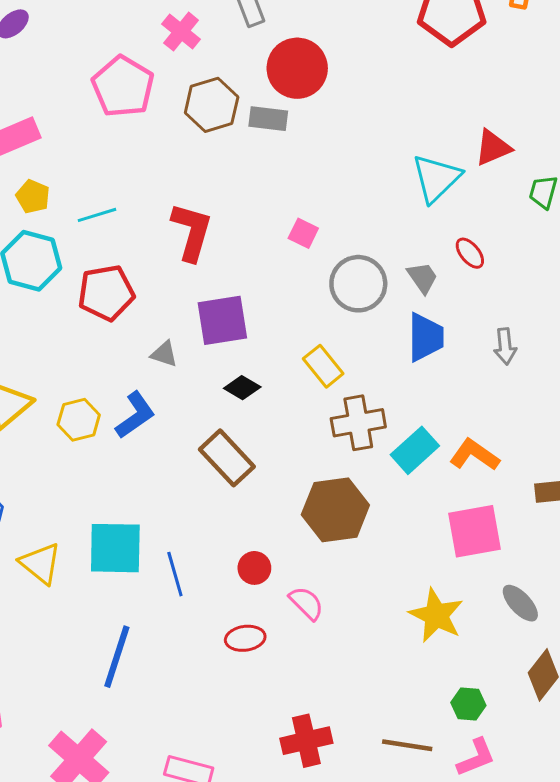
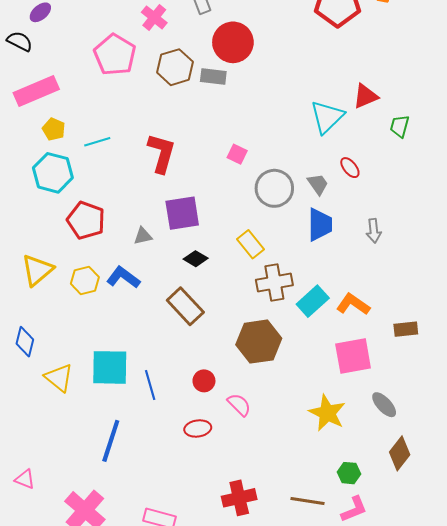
red pentagon: (106, 293) -> (86, 220), moved, turned 30
gray triangle: (164, 354) -> (143, 236), turned -30
blue L-shape: (135, 415) -> (123, 277), turned -108

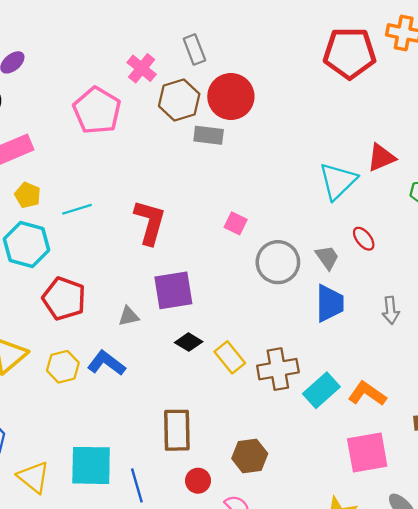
brown hexagon: (175, 67) -> (179, 100), moved
yellow rectangle: (251, 244) -> (230, 357), moved
brown rectangle: (185, 306) -> (177, 430), moved, turned 42
brown hexagon: (259, 342) -> (250, 456), moved, size x0.7

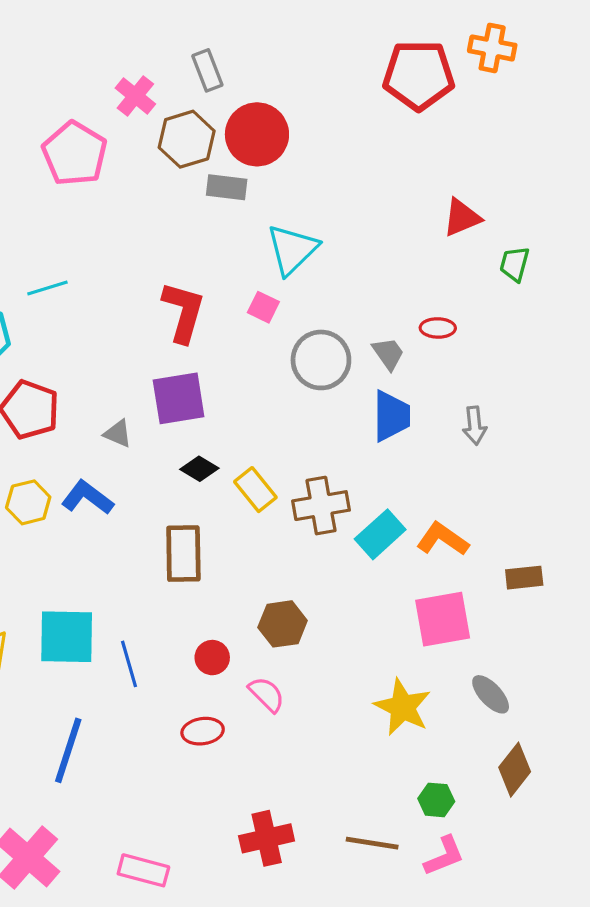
cyan triangle: (338, 181) -> (292, 250), moved
red L-shape: (150, 222) -> (183, 312), moved
red ellipse: (364, 239) -> (438, 328), turned -50
gray triangle: (129, 316) -> (118, 434), turned 35
brown rectangle: (177, 430) -> (183, 554), moved

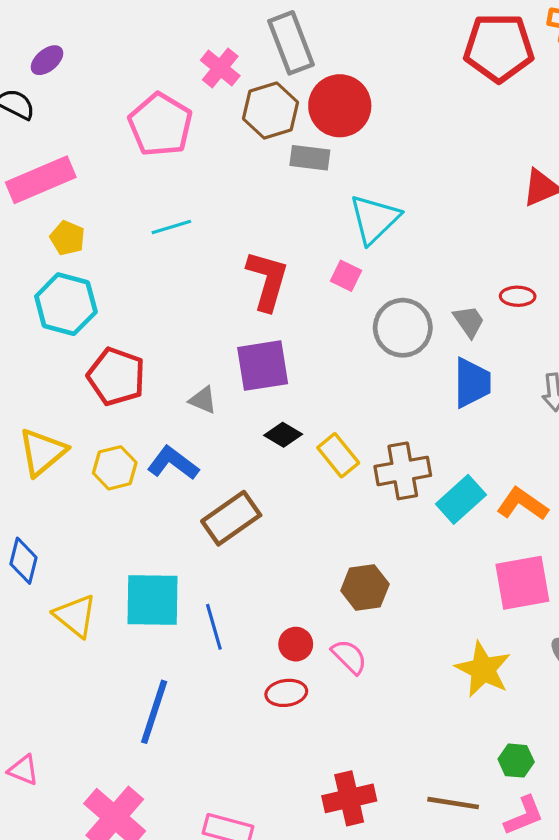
gray rectangle: (207, 70) -> (291, 43), size x1.5
cyan line: (47, 288) -> (171, 227), moved
brown rectangle: (183, 554) -> (231, 518), moved, turned 56
red circle: (212, 658) -> (296, 644), moved

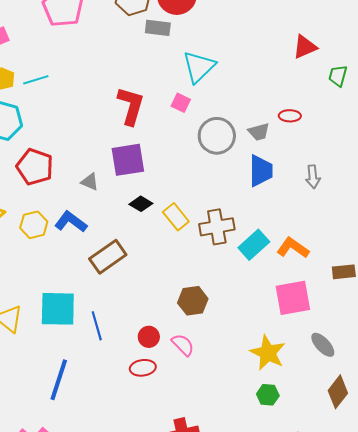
cyan line: (171, 227) -> (36, 80), moved
gray trapezoid: (469, 321) -> (259, 132), turned 110
green hexagon: (516, 761) -> (268, 395), moved

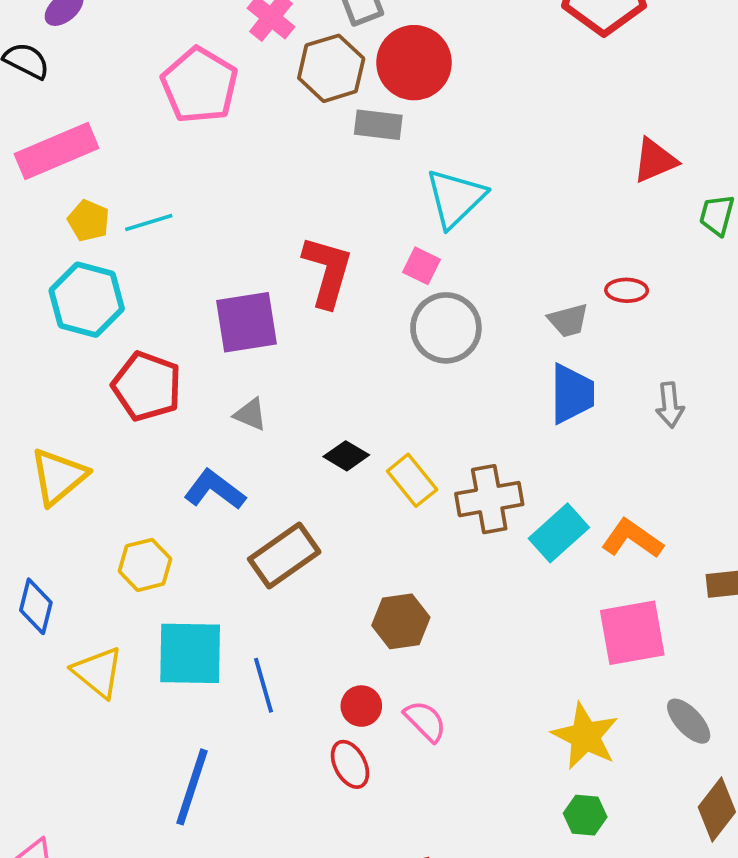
gray circle: (217, 136) -> (446, 328), moved
purple square: (128, 160) -> (247, 322), moved
yellow hexagon: (34, 225) -> (145, 565), moved
brown hexagon: (193, 301) -> (401, 621), moved
red ellipse: (143, 368) -> (350, 764), turned 70

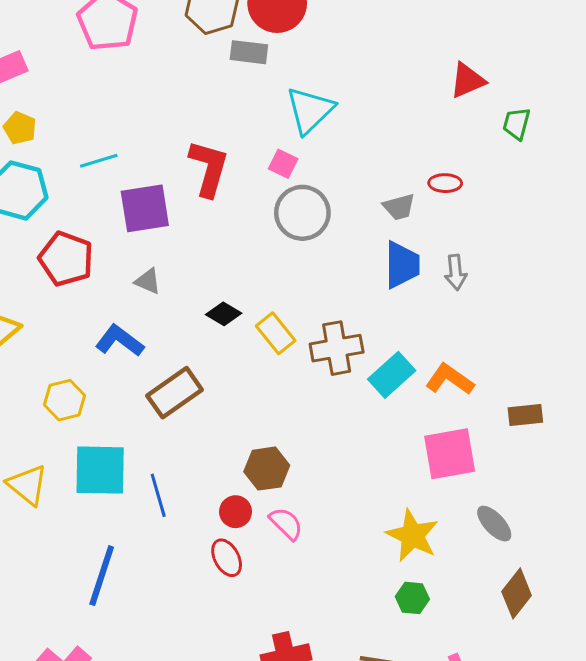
cyan line: (149, 223) -> (99, 161), moved
gray arrow: (670, 405) -> (456, 272), moved
brown hexagon: (401, 621) -> (267, 469), moved

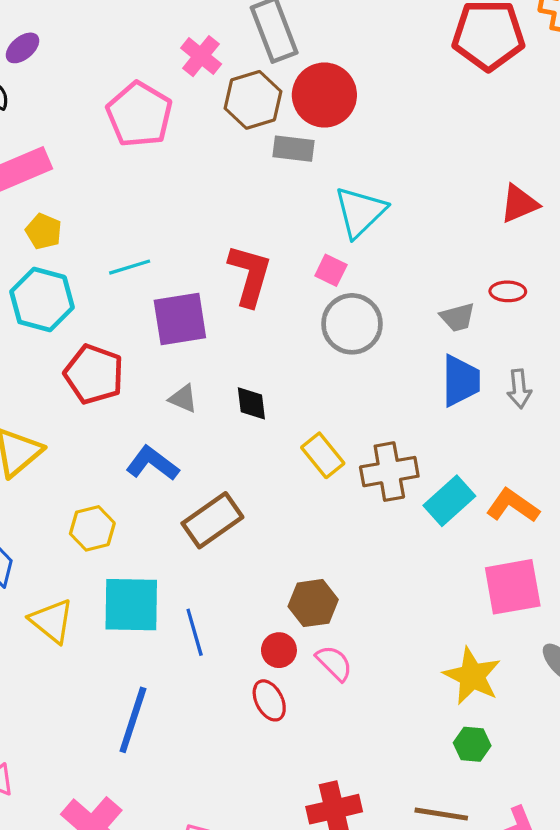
red triangle: (467, 80) -> (519, 204), moved
black diamond: (224, 314) -> (251, 403), moved, turned 52

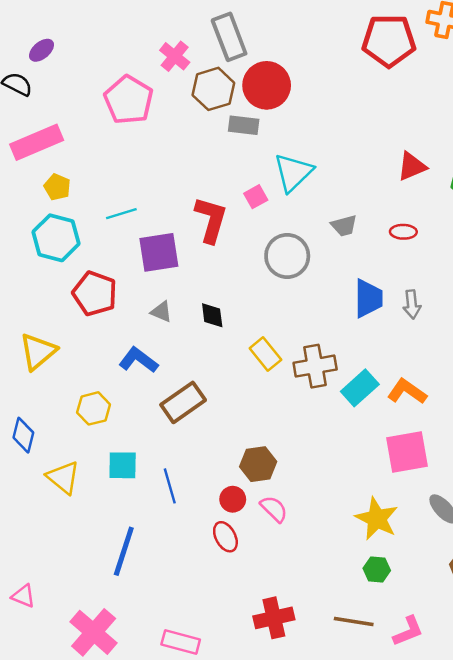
pink square: (331, 270) -> (256, 197), moved, turned 35
gray trapezoid: (458, 317) -> (344, 226), moved
cyan square: (131, 605) -> (123, 465), size x0.7

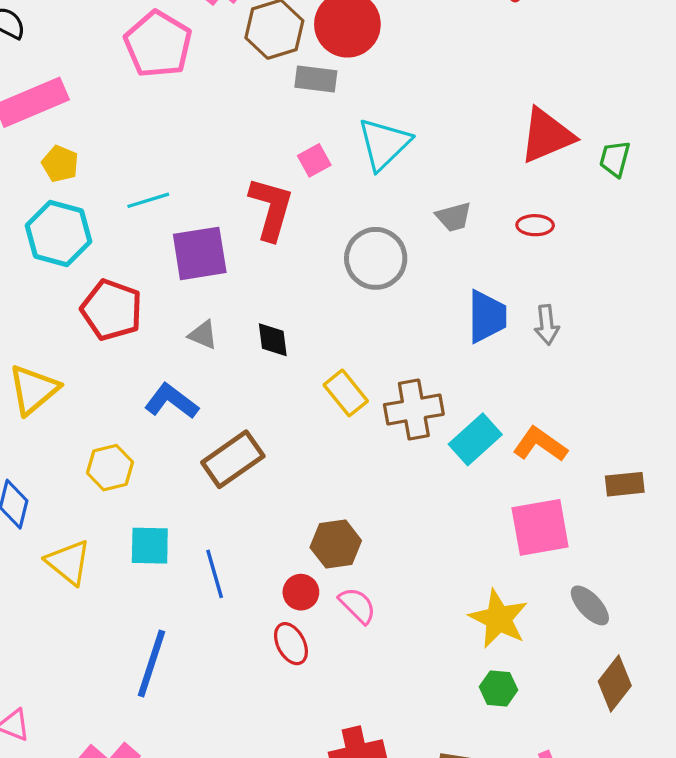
red triangle: (412, 166) -> (547, 136), size x1.4
pink square: (256, 197) -> (314, 160), moved

